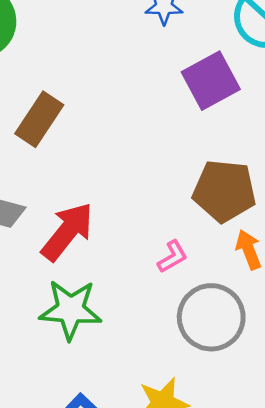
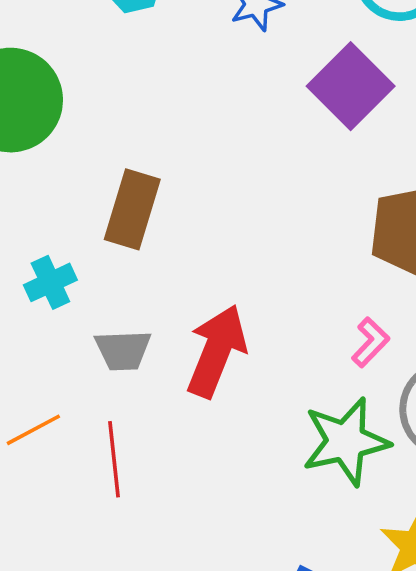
green star: (71, 310) -> (346, 441), moved

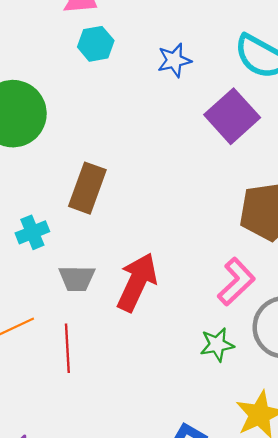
pink L-shape: (370, 342) -> (236, 282), size x1.5
green star: (346, 441) -> (217, 345), size x0.6

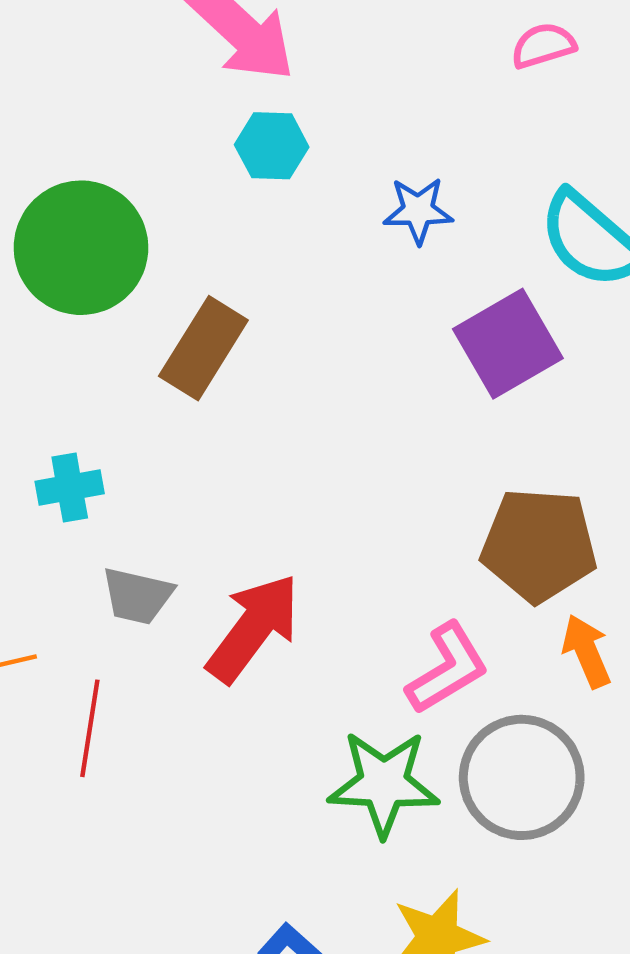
brown rectangle: (87, 188) -> (203, 348), moved
green star: (217, 345) -> (384, 783), size x1.6

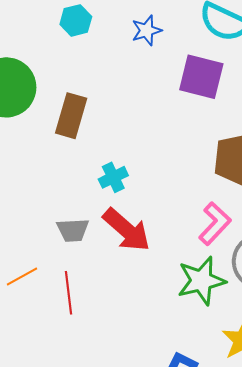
purple square: (508, 344) -> (201, 77), turned -30
cyan cross: (70, 488) -> (113, 177), moved
red arrow: (253, 628) -> (127, 230), turned 110

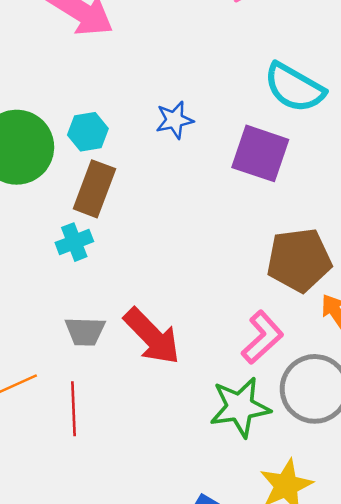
cyan hexagon: (76, 20) -> (88, 132), moved
blue star: (147, 30) -> (175, 120), moved
cyan cross: (113, 177) -> (74, 242), moved

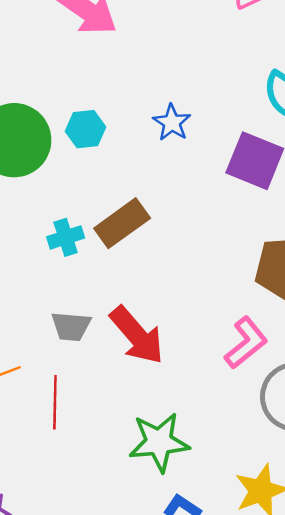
blue star: (175, 120) -> (172, 123), turned -30
brown rectangle: (94, 189) -> (122, 223), moved, turned 30
green star: (240, 407) -> (159, 442), moved

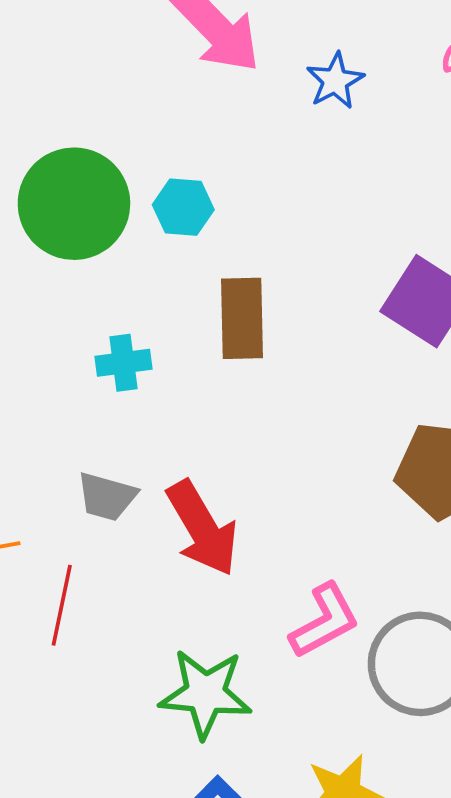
blue star: (172, 123) -> (335, 81), moved
brown rectangle: (122, 223) -> (242, 318), moved, turned -66
pink L-shape: (246, 343) -> (325, 621), moved

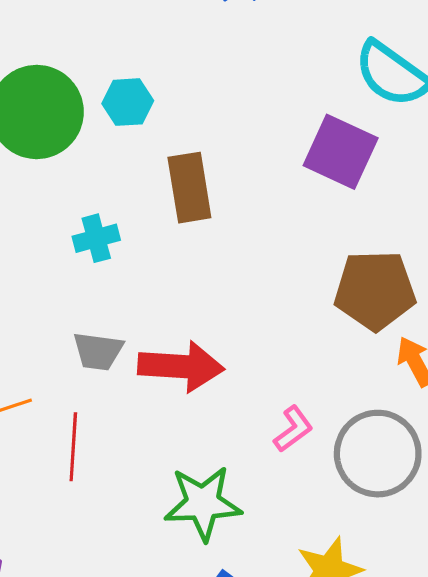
red arrow: (202, 528) -> (181, 366), turned -48
pink L-shape: (325, 621) -> (293, 429), size x0.7

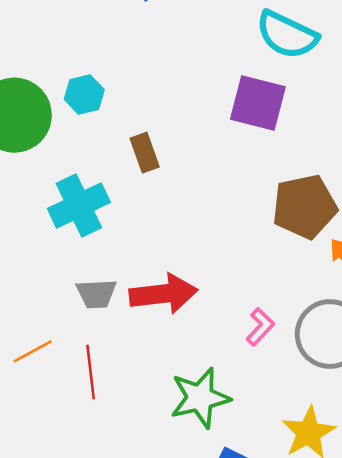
brown rectangle: (189, 188) -> (145, 153), size x0.7
cyan cross: (96, 238) -> (79, 205), size x1.6

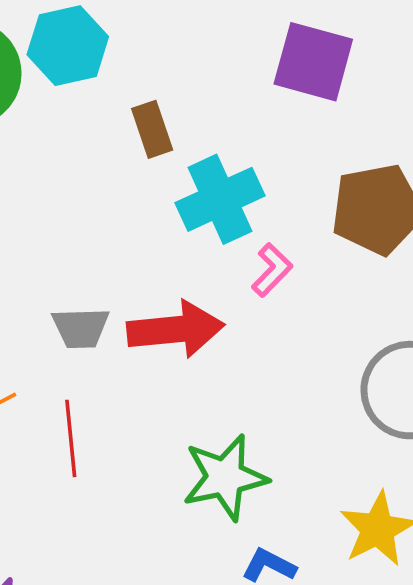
cyan hexagon: (84, 94) -> (68, 46), size x1.4
cyan cross: (79, 205) -> (220, 199), moved
pink L-shape: (260, 327) -> (272, 270), moved

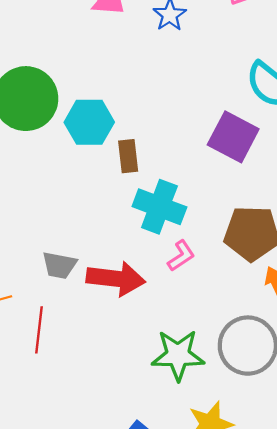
cyan hexagon: (68, 46) -> (89, 122), moved
cyan cross: (220, 199) -> (159, 207), turned 33
green star: (225, 477) -> (178, 355), moved

